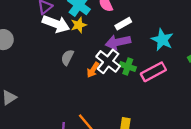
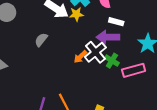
white rectangle: (123, 24) -> (116, 22), turned 32
gray semicircle: (67, 57) -> (41, 40), moved

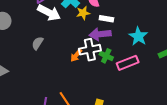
yellow star: (76, 14) -> (83, 13), moved
white cross: (95, 52) -> (90, 50), turned 35

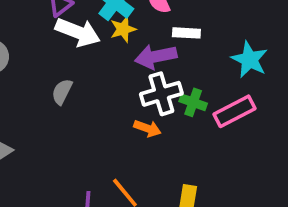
yellow star: (83, 13) -> (123, 29), moved
purple arrow: (100, 34) -> (156, 57), moved
orange arrow: (76, 55) -> (148, 128), moved, turned -104

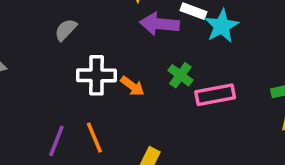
cyan star: (250, 60) -> (222, 26), moved
white cross: (161, 94) -> (96, 75), moved

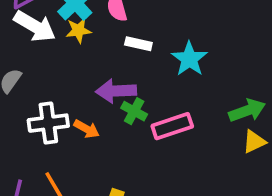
purple arrow: (159, 24) -> (116, 91), moved
cyan star: (222, 26) -> (189, 59), moved

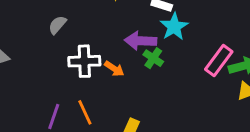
cyan star: (189, 59) -> (174, 27), moved
pink rectangle: (172, 126) -> (219, 60), moved, turned -40

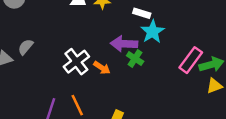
gray semicircle: (57, 25) -> (26, 47), moved
white cross: (84, 61) -> (76, 62), turned -35

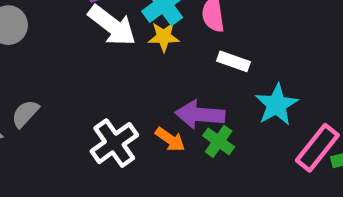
cyan star: (152, 32) -> (277, 105), moved
orange arrow: (102, 68) -> (170, 139), moved

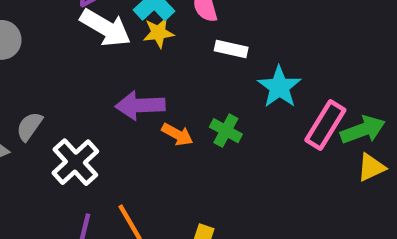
purple arrow: (200, 115) -> (140, 105), moved
white cross: (114, 143) -> (75, 162), moved

